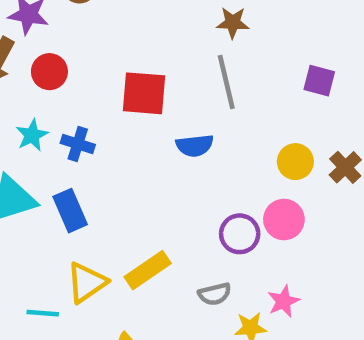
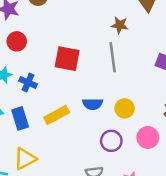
blue semicircle: (195, 146) -> (93, 104), moved
yellow circle: (295, 162) -> (125, 108), moved
pink circle: (284, 219) -> (148, 137), moved
yellow rectangle: (148, 270) -> (57, 115), moved

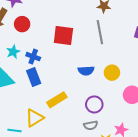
yellow rectangle: (57, 115) -> (57, 100), moved
blue rectangle: (20, 118) -> (34, 77), moved
purple circle: (111, 141) -> (94, 104), moved

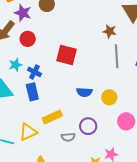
gray line: (100, 32) -> (117, 56), moved
gray semicircle: (91, 125) -> (68, 137), moved

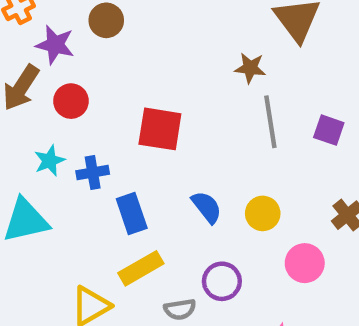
blue cross: (34, 72) -> (93, 172), turned -32
blue rectangle: (32, 92) -> (132, 214), moved
blue semicircle: (84, 92) -> (207, 207), turned -126

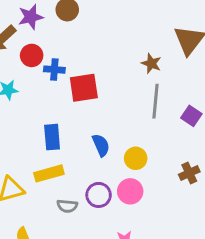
purple star: (55, 45) -> (31, 17), turned 30
red square: (160, 129) -> (84, 88), turned -32
blue cross: (93, 172) -> (54, 70), moved
pink circle: (305, 263) -> (130, 191), moved

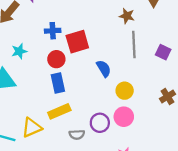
red circle: (32, 55) -> (56, 59), moved
blue semicircle: (101, 145) -> (104, 69), moved

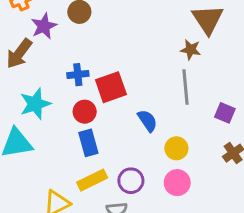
brown star: (127, 16) -> (191, 50), moved
cyan star: (19, 51) -> (35, 104), size x1.5
purple square: (163, 52) -> (225, 113), moved
purple circle: (100, 123) -> (131, 181), moved

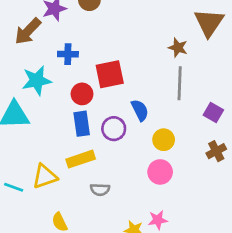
brown star: (191, 50) -> (178, 48), moved
blue cross: (78, 75) -> (68, 54), moved
purple circle: (131, 181) -> (114, 129), moved

